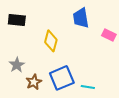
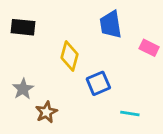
blue square: (62, 78) -> (98, 83), moved, size x0.7
cyan line: (88, 87) -> (130, 113), moved

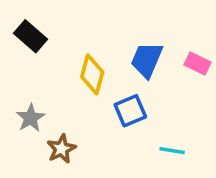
blue trapezoid: (111, 24) -> (147, 60), moved, turned 32
black rectangle: (23, 27) -> (30, 36), turned 35

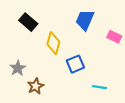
black rectangle: (30, 36) -> (28, 22), moved
blue trapezoid: (147, 60) -> (85, 20), moved

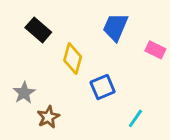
cyan line: (100, 87) -> (135, 118), turned -64

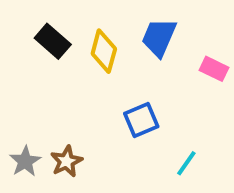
yellow diamond: (73, 58) -> (104, 51), moved
gray star: (24, 93) -> (25, 161), moved

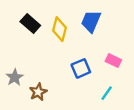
pink rectangle: (214, 69) -> (113, 61), moved
gray star: (25, 161) -> (15, 77), moved

